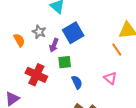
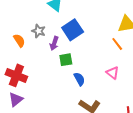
red cross: (36, 75) -> (16, 75), moved

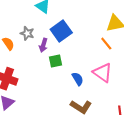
pink triangle: (113, 73) -> (103, 73), size x1.5
blue semicircle: (79, 79) -> (78, 79), moved

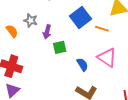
blue square: (61, 31) -> (81, 18), moved
orange line: (106, 44) -> (102, 29), moved, turned -32

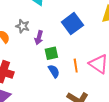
orange line: (102, 29) -> (76, 66), moved, turned 64
blue semicircle: (82, 64) -> (54, 71), moved

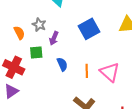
green square: (51, 53) -> (36, 53), moved
blue semicircle: (54, 71) -> (62, 64), moved

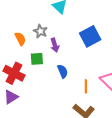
purple arrow: (54, 38) -> (55, 45), turned -40
orange line: (87, 71) -> (86, 86), moved

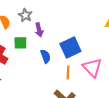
blue square: (90, 36) -> (70, 47), moved

